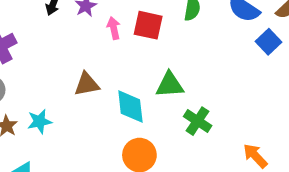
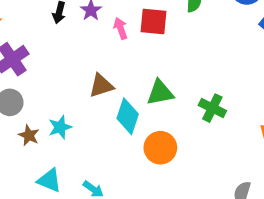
green triangle: (170, 85) -> (160, 93), moved
cyan diamond: (130, 106) -> (128, 116), moved, turned 32

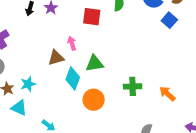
pink arrow: (121, 28) -> (72, 43), moved
green cross: (212, 108) -> (133, 86), moved, turned -30
cyan triangle: (49, 180) -> (19, 108), moved

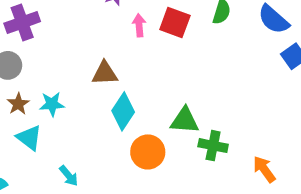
pink arrow: (72, 43) -> (139, 25), moved
green triangle: (95, 63) -> (185, 120), moved

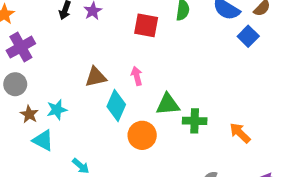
pink arrow: (139, 25) -> (137, 76), moved

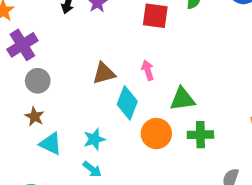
gray circle: (15, 84) -> (38, 81), moved
cyan star: (57, 110) -> (94, 139), moved
green cross: (195, 121) -> (200, 135), moved

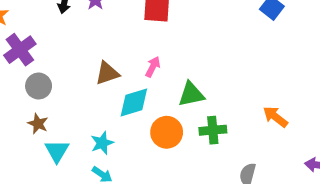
pink arrow: (148, 70) -> (153, 67), turned 48
cyan diamond: (127, 103) -> (134, 102), turned 56
cyan triangle: (51, 144) -> (57, 151), turned 40

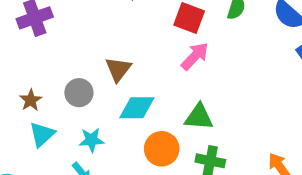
pink arrow: (153, 67) -> (195, 56), moved, size x1.4
brown triangle: (107, 73) -> (118, 69), turned -50
gray circle: (39, 86) -> (79, 93), moved

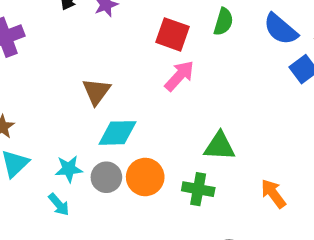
gray circle: (79, 93) -> (106, 177), moved
green triangle: (199, 117) -> (220, 146), moved

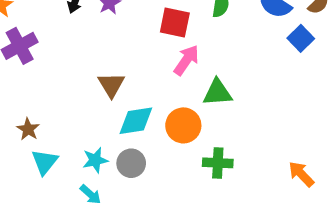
green triangle: (220, 146) -> (218, 93), moved
orange circle: (145, 177) -> (183, 125), moved
orange arrow: (273, 194) -> (301, 174), moved

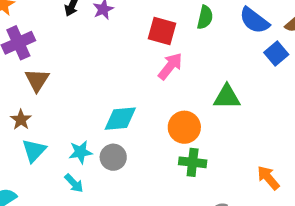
brown triangle: (111, 85) -> (37, 80), moved
green triangle: (218, 93) -> (227, 97), moved
orange circle: (183, 125) -> (184, 127), moved

